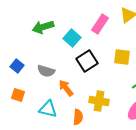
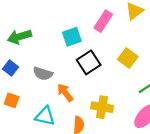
green arrow: (43, 27) -> (19, 37), moved
cyan square: (72, 38) -> (72, 37), turned 30
yellow square: (122, 57) -> (128, 58), turned 30

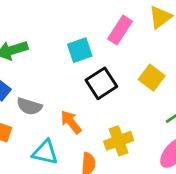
gray semicircle: (43, 74) -> (29, 106), moved
yellow cross: (102, 107) -> (119, 141), turned -30

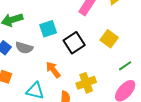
cyan square: (80, 50) -> (48, 29), moved
gray semicircle: (29, 106) -> (24, 48), moved

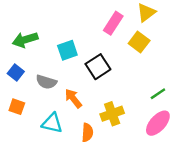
yellow square: (109, 39) -> (139, 42), moved
gray semicircle: (24, 48) -> (46, 82), moved

